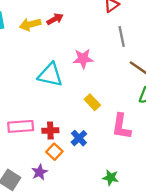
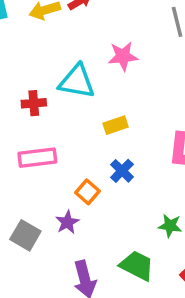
yellow rectangle: (92, 102) -> (116, 125), moved, turned -63
red cross: (50, 130) -> (34, 103), moved

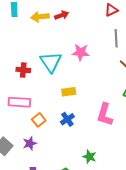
cyan triangle: (77, 82) -> (51, 62), turned 35
orange square: (88, 192) -> (39, 120), moved

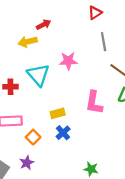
yellow arrow: (40, 17) -> (28, 42), moved
yellow rectangle: (69, 92) -> (58, 113), moved
pink L-shape: (105, 115) -> (94, 103), moved

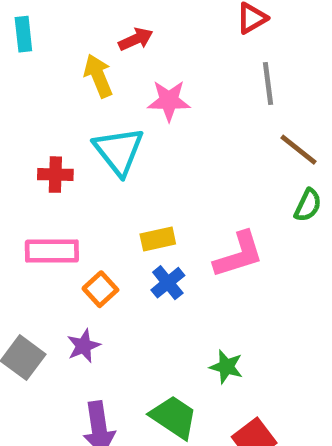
yellow arrow: (28, 42) -> (98, 76), turned 78
pink star: (68, 61) -> (169, 101), moved
pink L-shape: (94, 103) -> (239, 255), moved, turned -120

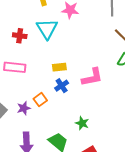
orange square: (100, 289) -> (40, 100), moved

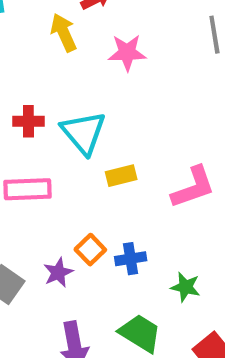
cyan triangle: (47, 29) -> (83, 133), moved
blue cross: (62, 86) -> (131, 259), moved, turned 32

